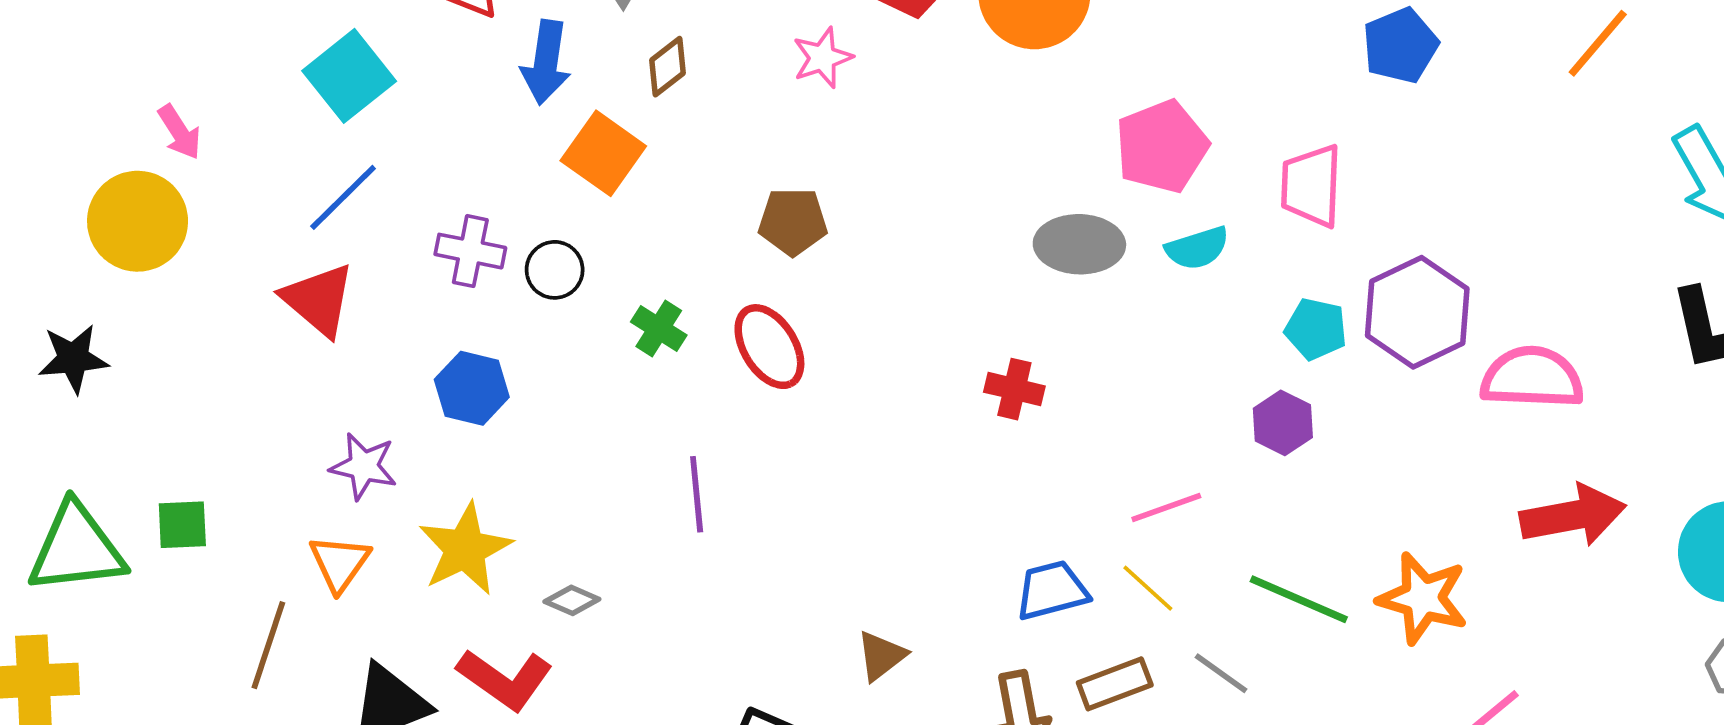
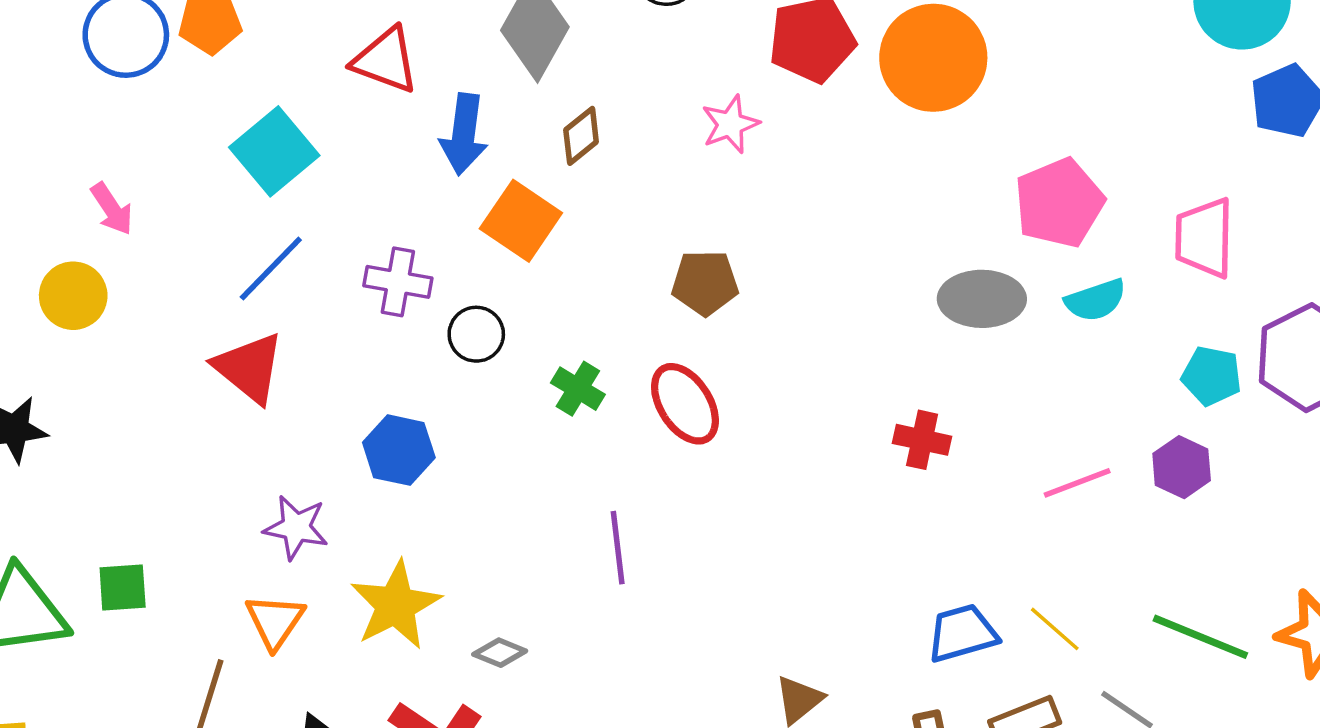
yellow circle: (138, 221) -> (73, 296), size x0.7
purple cross: (470, 251) -> (398, 282), moved
pink line: (1166, 507) -> (1077, 483), moved

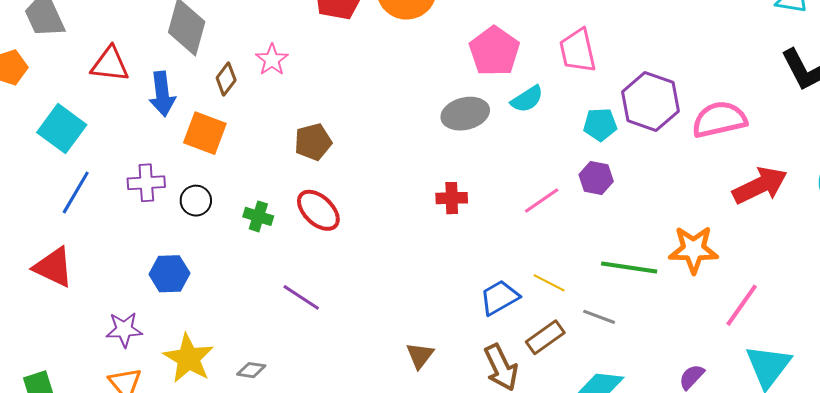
pink star: (730, 124) -> (272, 60), moved
red triangle: (249, 368) -> (53, 267), moved
purple line: (618, 548) -> (301, 297), turned -36

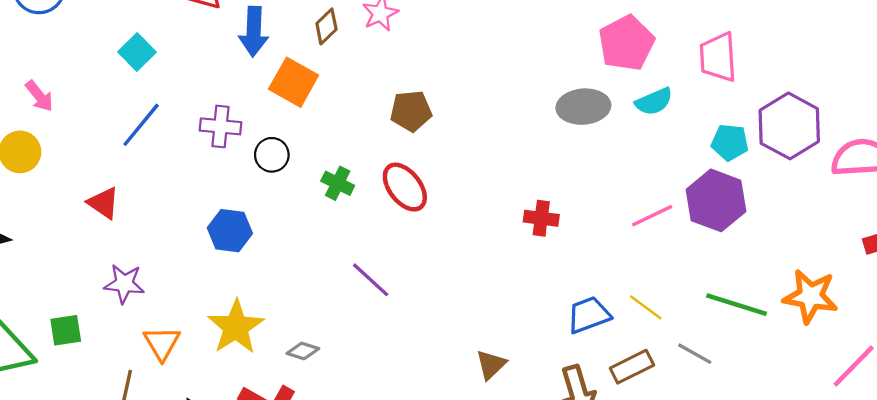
cyan square: (62, 129) -> (137, 52), size x0.7
purple hexagon: (596, 178) -> (716, 200), size x1.6
red cross: (452, 198) -> (541, 218), moved
red triangle: (53, 267) -> (104, 203), size x0.7
purple star: (124, 330) -> (124, 284), moved

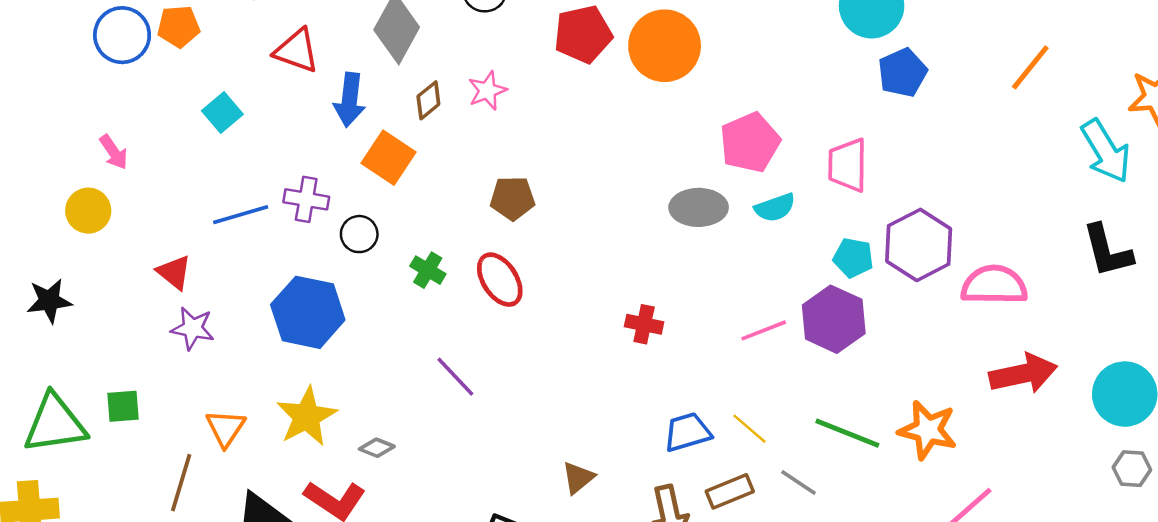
blue line: (141, 125) -> (241, 215), moved, turned 30
blue hexagon: (230, 231) -> (308, 312), size x1.5
purple star: (124, 284) -> (193, 328), moved

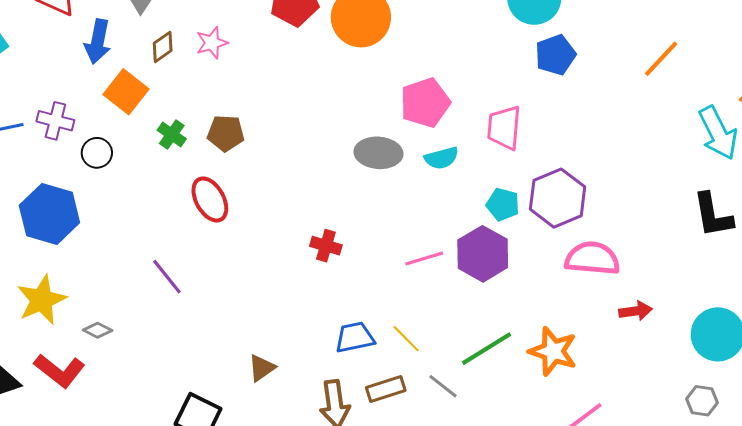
green cross: (428, 270) -> (172, 135), moved
pink semicircle: (994, 285) -> (592, 258), moved
red arrow: (1023, 374) -> (635, 311), size x0.6
green line: (847, 433) -> (487, 349), turned -58
gray hexagon: (1132, 469) -> (702, 401), moved

